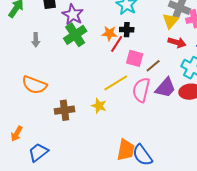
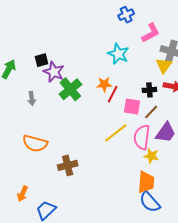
purple star: (73, 15) -> (54, 72), moved
black cross: (127, 30) -> (149, 90), moved
yellow star: (99, 106) -> (151, 156), moved
orange trapezoid: (126, 150) -> (146, 182), moved

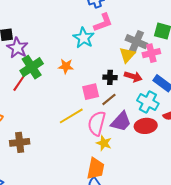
pink L-shape: (151, 33) -> (103, 23), moved
red line: (113, 94) -> (19, 83), moved
pink square: (132, 106) -> (91, 92), turned -30

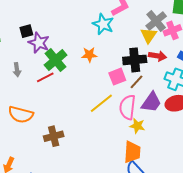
gray cross: (136, 42) -> (156, 21), turned 35
black cross: (110, 77) -> (135, 60), size x1.6
red line: (19, 83) -> (45, 77), turned 36

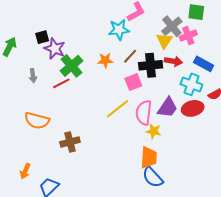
cyan star: (103, 24) -> (119, 30), turned -30
brown line: (137, 82) -> (130, 56), moved

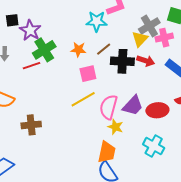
black square: (42, 37) -> (12, 20), moved
pink square: (133, 82) -> (88, 74), moved
cyan cross: (191, 84) -> (154, 146), moved

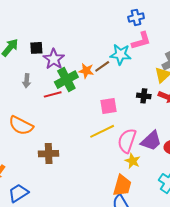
brown line: (104, 49) -> (102, 66), moved
orange star: (78, 50) -> (86, 71), moved
black cross: (122, 61) -> (144, 96), size x0.6

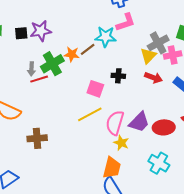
purple star: (54, 59) -> (41, 31), moved, turned 30
gray arrow: (27, 81) -> (31, 69), moved
black cross: (144, 96) -> (118, 76), moved
pink square: (109, 106) -> (95, 89), turned 30

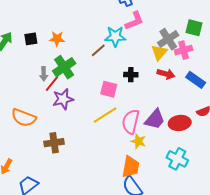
purple star: (41, 31) -> (63, 99), moved
orange star: (72, 54) -> (57, 39), moved
red line: (39, 79) -> (52, 83), turned -30

